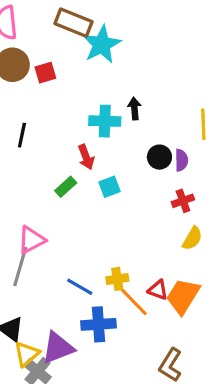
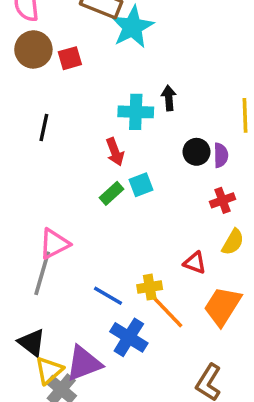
green rectangle: (66, 187) -> (111, 193), moved
red triangle: (158, 290) -> (195, 263), moved
blue cross: (99, 324) -> (129, 337), turned 36

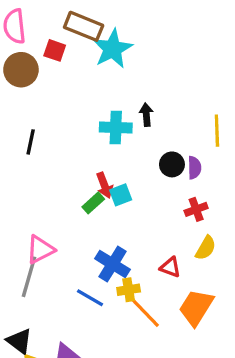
red square: (70, 58) -> (55, 50), moved, turned 35
red arrow: (115, 152) -> (104, 185), moved
blue cross: (129, 337) -> (113, 264), moved

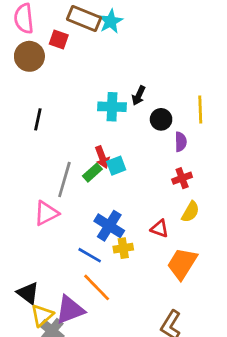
cyan star: (113, 49) -> (111, 21), moved, size x0.7
black arrow: (146, 115) -> (139, 96), turned -150
black circle: (172, 164) -> (161, 119), moved
gray line: (29, 277) -> (64, 180), moved
orange line: (145, 312) -> (97, 287), moved

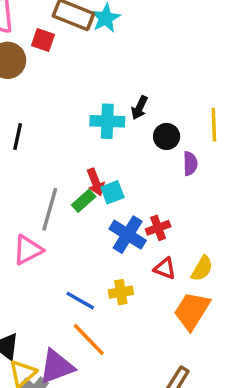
red cross: (182, 178) -> (158, 228), moved
yellow semicircle: (190, 212) -> (202, 268), moved
blue cross: (109, 226) -> (128, 235), moved

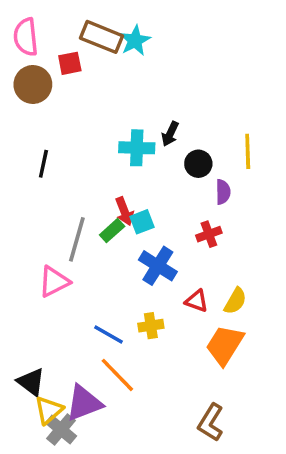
red square: (43, 40) -> (70, 63), turned -30
red cross: (158, 228) -> (209, 234), moved

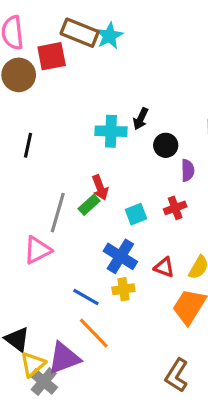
red square: (70, 63) -> (52, 56), size x1.4
cyan square: (142, 222) -> (136, 214), moved
blue cross: (158, 266) -> (120, 256), moved

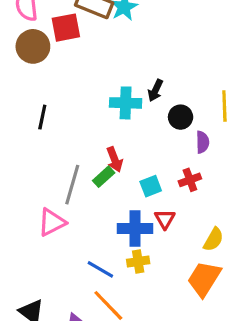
blue cross: (120, 256) -> (135, 229), turned -32
red triangle: (164, 267) -> (165, 219), moved, turned 40

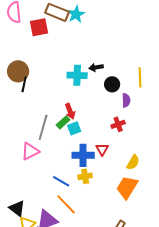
brown circle: (33, 46) -> (18, 71), moved
black arrow: (155, 90) -> (96, 67), turned 56
cyan square: (151, 186) -> (74, 128), moved

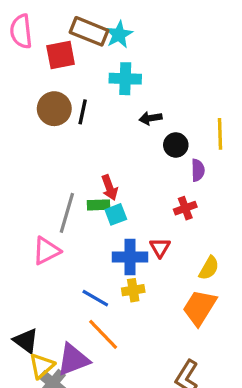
brown circle: (18, 71) -> (54, 109), moved
cyan cross: (77, 75) -> (125, 79), moved
black line: (24, 84) -> (83, 112), moved
green rectangle: (63, 122) -> (98, 205), turned 40

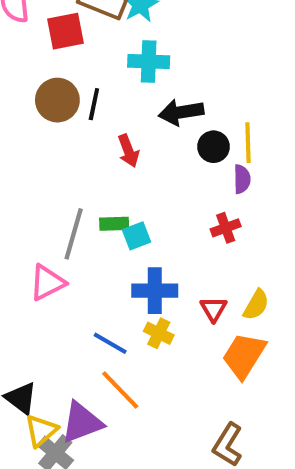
black arrow: (151, 118) -> (181, 112), size x1.5
yellow line: (220, 134) -> (248, 143), moved
red arrow: (109, 188) -> (128, 151), moved
red triangle: (160, 248) -> (214, 309), moved
yellow cross: (133, 290) -> (159, 333), turned 35

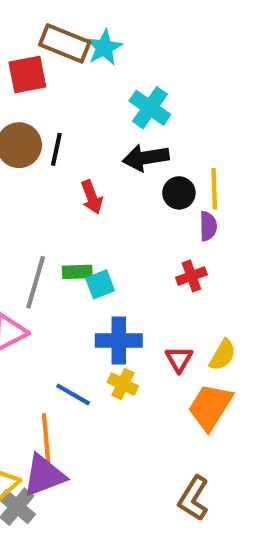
cyan cross: (149, 62) -> (150, 108), moved, turned 33
orange line: (120, 390) -> (46, 438), moved, turned 39

